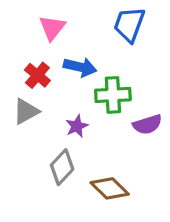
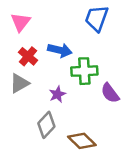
pink triangle: (52, 28) -> (21, 22), moved
purple semicircle: (147, 124) -> (110, 93), turned 70

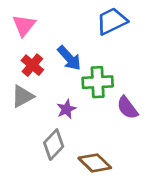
blue trapezoid: (97, 18) -> (112, 21), turned 44
blue arrow: (60, 50) -> (69, 58), turned 35

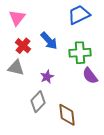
green cross: (98, 82) -> (80, 53), moved
gray triangle: (22, 96) -> (16, 68), turned 42
brown diamond: (95, 163) -> (67, 115), turned 40

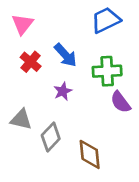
gray triangle: (16, 68) -> (21, 119), moved
purple star: (47, 77) -> (63, 91), moved

